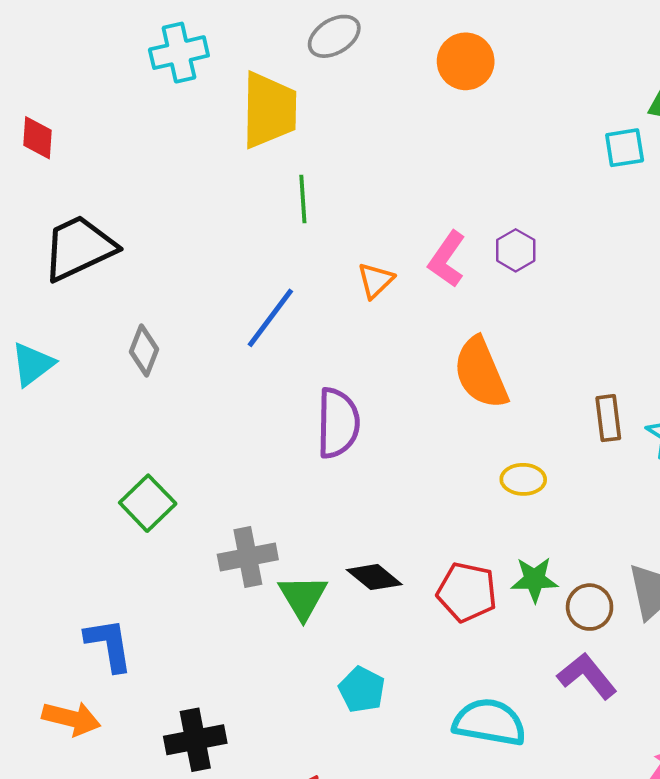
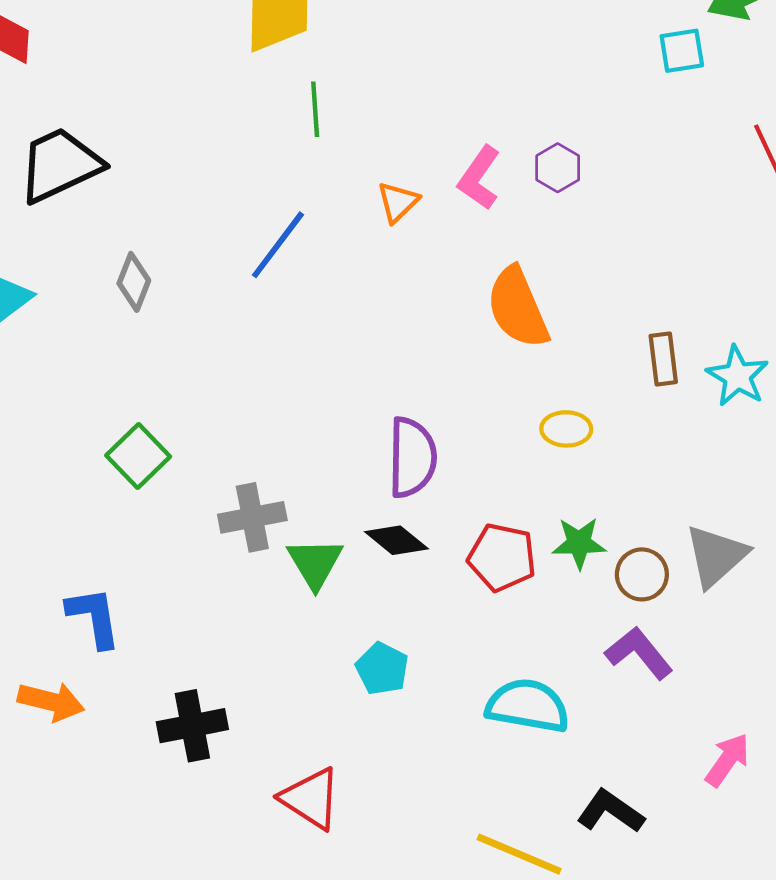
purple semicircle: (338, 423) -> (412, 457), moved

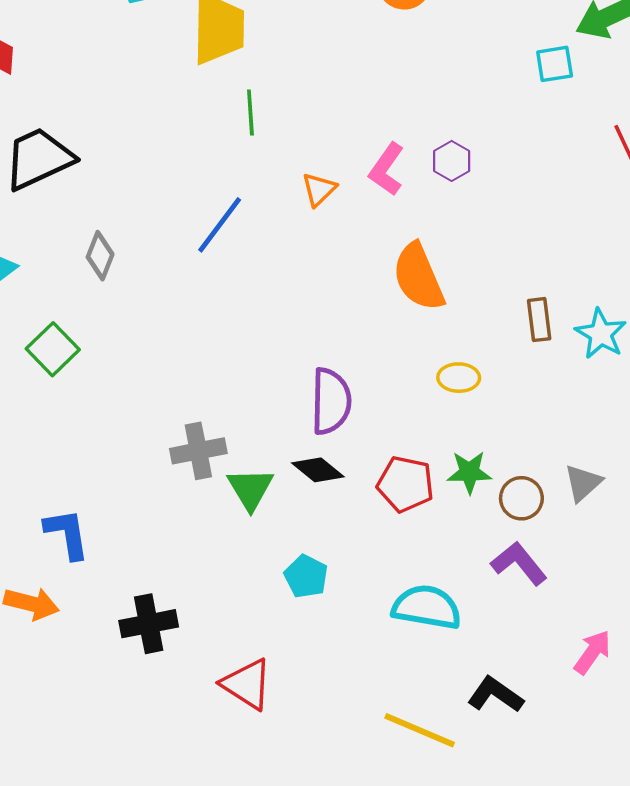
green square: (138, 456) -> (53, 349), moved
gray triangle: (716, 556) -> (583, 483), size x0.7

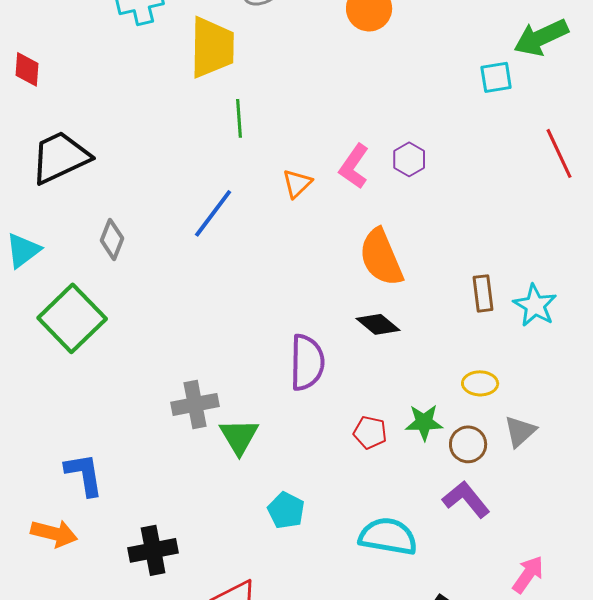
green square: (53, 349) -> (72, 318), size x1.5
yellow ellipse: (459, 378) -> (480, 383), moved
black diamond: (318, 470) -> (378, 324), moved
red pentagon: (405, 484) -> (370, 432), size x0.7

